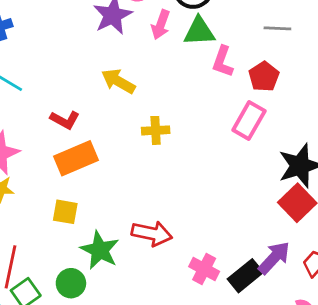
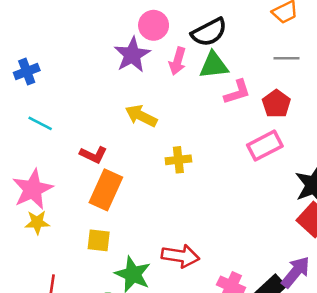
pink L-shape: (223, 62) -> (237, 92), turned -124
pink rectangle: (249, 121) -> (265, 146), turned 36
orange rectangle: (76, 158) -> (106, 190), turned -39

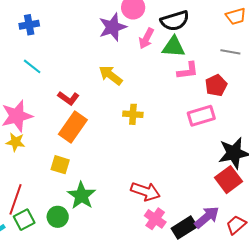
red arrow: (180, 256) -> (145, 191), moved

